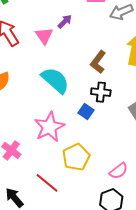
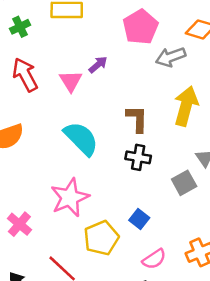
brown L-shape: (98, 62) -> (137, 119), turned 140
blue square: (86, 112) -> (139, 219), moved

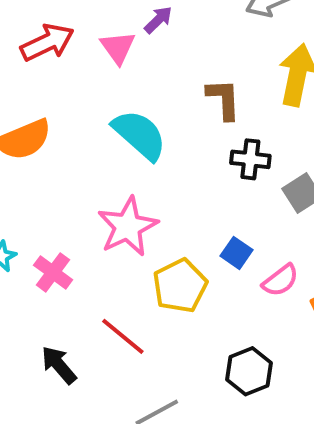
red arrow: (25, 75) -> (47, 42), turned 96
black cross: (138, 157) -> (250, 159), moved
pink semicircle: (154, 259) -> (280, 280), moved

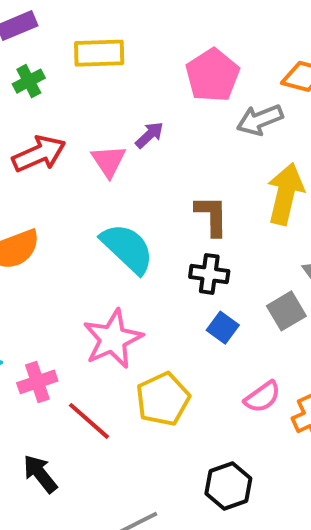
black cross: (250, 159) -> (209, 274), moved
blue square: (236, 253) -> (223, 328), moved
pink cross: (53, 272) -> (37, 382), turned 33
red line: (123, 336) -> (89, 421), moved

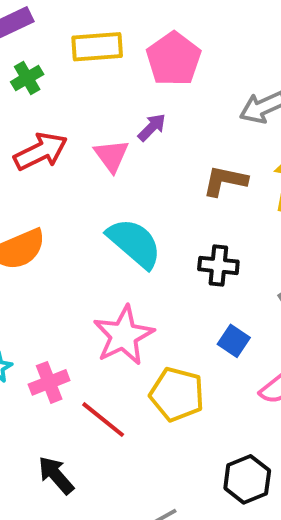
pink pentagon: (212, 75) -> (174, 59), moved
brown L-shape: (212, 216) -> (225, 181), moved, turned -75
blue square: (223, 328) -> (234, 341), moved
yellow pentagon: (163, 399) -> (177, 394), turned -30

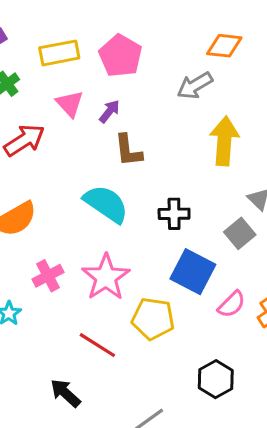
pink triangle: (111, 156) -> (70, 104), moved
brown L-shape: (225, 181) -> (128, 150), moved, turned -102
blue square: (234, 341) -> (193, 272), size x1.8
pink cross: (49, 382) -> (48, 276), moved

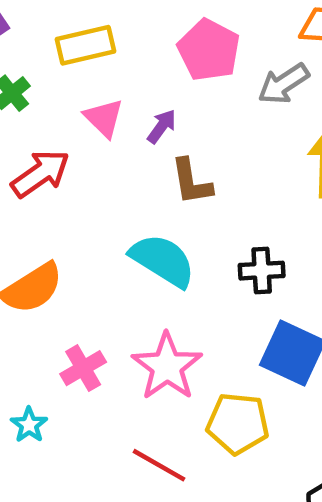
pink pentagon: (120, 56) -> (209, 50), moved

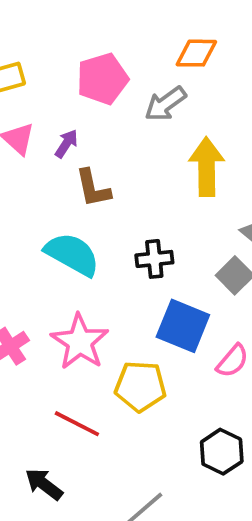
pink pentagon: (209, 50) -> (102, 79), turned 30

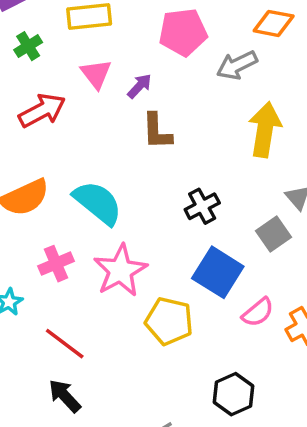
cyan semicircle: (72, 254) -> (98, 203), moved
black cross: (154, 259) -> (202, 206), turned -32
red line: (77, 424) -> (65, 344), moved

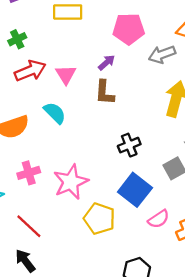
green cross: (28, 46) -> (17, 39), moved
pink triangle: (96, 74) -> (66, 75), moved
purple arrow: (140, 86) -> (107, 63), moved
cyan semicircle: (98, 203) -> (55, 113), moved, size x0.7

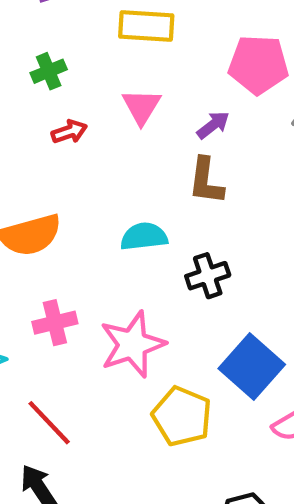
red arrow: (30, 71) -> (69, 132), size x0.6
pink triangle: (66, 75) -> (142, 107), moved
cyan semicircle: (55, 113) -> (144, 236), moved, turned -55
black cross: (129, 145) -> (208, 276), moved

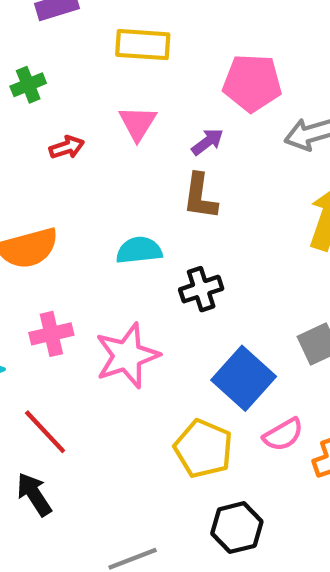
green cross: (49, 71) -> (28, 85), moved
yellow pentagon: (182, 416) -> (203, 449), moved

